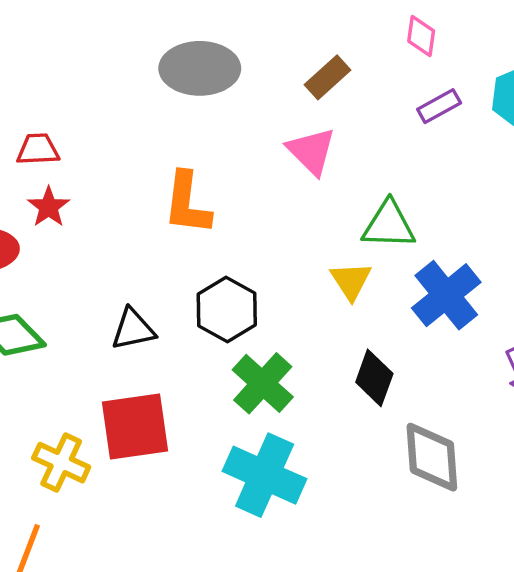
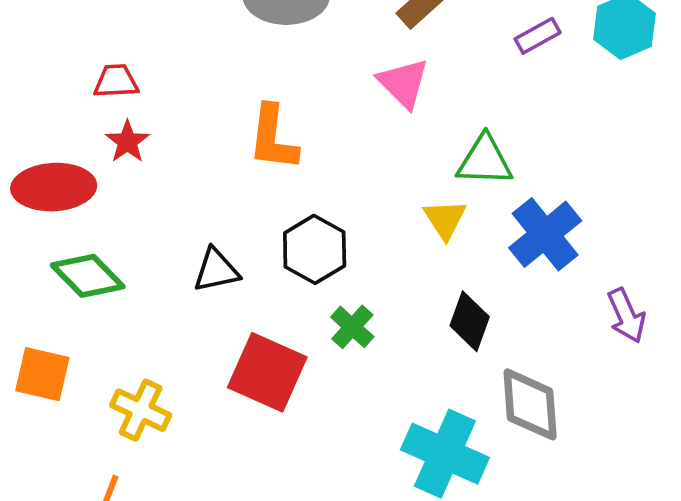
green cross: (263, 383) -> (352, 327), size x0.7
red square: (135, 427) -> (267, 372), moved, turned 32
cyan cross: (265, 475) -> (445, 454), moved

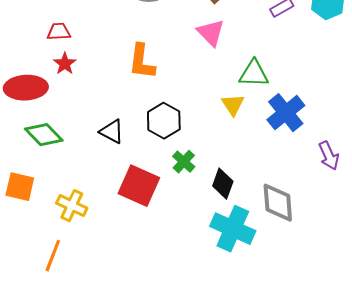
black triangle: (216, 270) -> (112, 132), turned 40
black diamond: (470, 321) -> (223, 184), moved

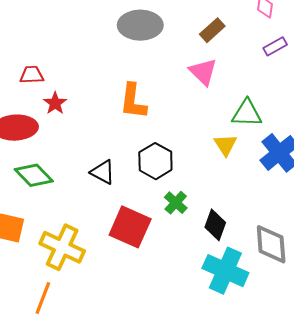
red trapezoid: (59, 32) -> (32, 75), moved
yellow cross: (72, 206) -> (62, 247), size x1.4

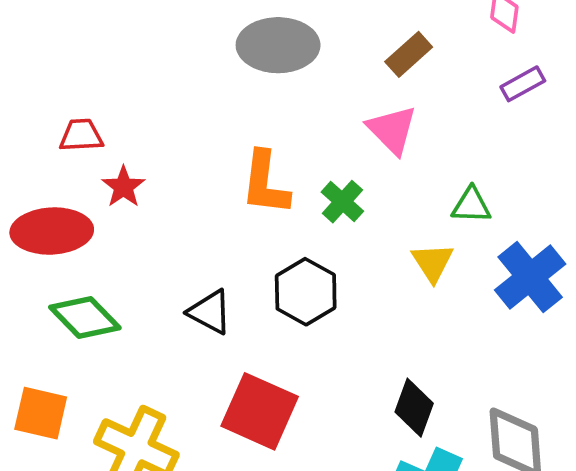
green triangle: (247, 113) -> (471, 205), size x0.7
green cross: (176, 203) -> (342, 202), moved

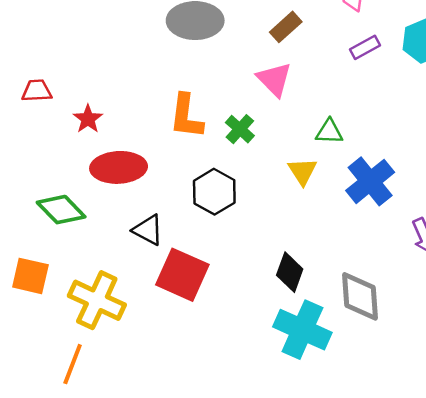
red trapezoid: (81, 135) -> (37, 91), moved
red ellipse: (52, 231) -> (119, 167), moved
black triangle: (210, 312) -> (148, 230), moved

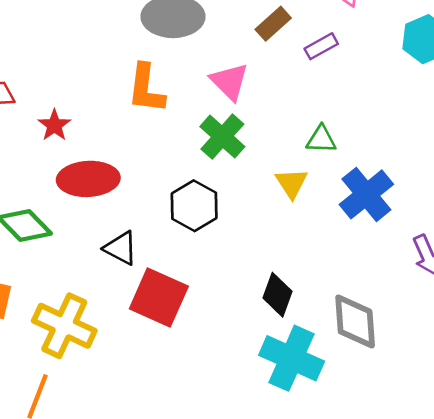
purple rectangle: (365, 47) -> (321, 46), moved
pink triangle: (274, 79) -> (229, 82), moved
orange L-shape: (186, 116) -> (146, 89), moved
green cross: (240, 129) -> (222, 137), size x1.4

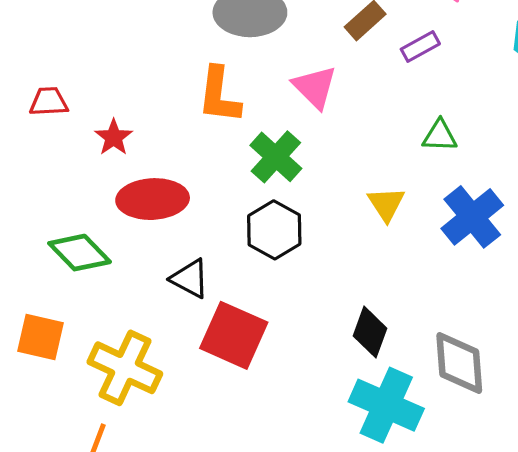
green cross: (222, 137) -> (276, 157), moved
green triangle: (321, 139) -> (440, 136), moved

